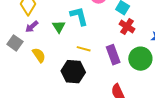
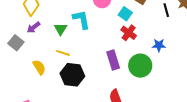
yellow line: (84, 49) -> (63, 53), moved
yellow semicircle: (39, 55) -> (39, 67), moved

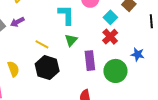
purple arrow: (34, 27) -> (17, 22), moved
green triangle: (61, 29) -> (71, 40), moved
yellow semicircle: (39, 67) -> (13, 69), moved

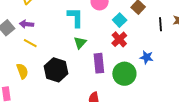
purple arrow: (17, 22) -> (27, 24), turned 32
yellow line: (42, 44) -> (30, 43), moved

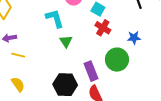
purple rectangle: (99, 63) -> (91, 71), moved
black hexagon: (56, 70) -> (65, 85), moved

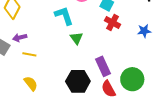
green circle: (117, 60) -> (132, 79), moved

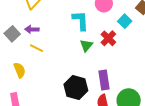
red cross: (113, 23) -> (108, 38), moved
yellow semicircle: (31, 83) -> (20, 70), moved

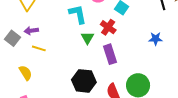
purple rectangle: (104, 80) -> (110, 54), moved

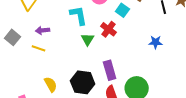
purple arrow: (31, 31) -> (43, 30), moved
purple rectangle: (110, 54) -> (110, 70), moved
yellow semicircle: (26, 73) -> (51, 84), moved

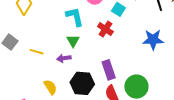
purple arrow: (43, 30) -> (64, 58), moved
green triangle: (88, 39) -> (73, 41), moved
blue star: (156, 42) -> (153, 40), size x1.5

